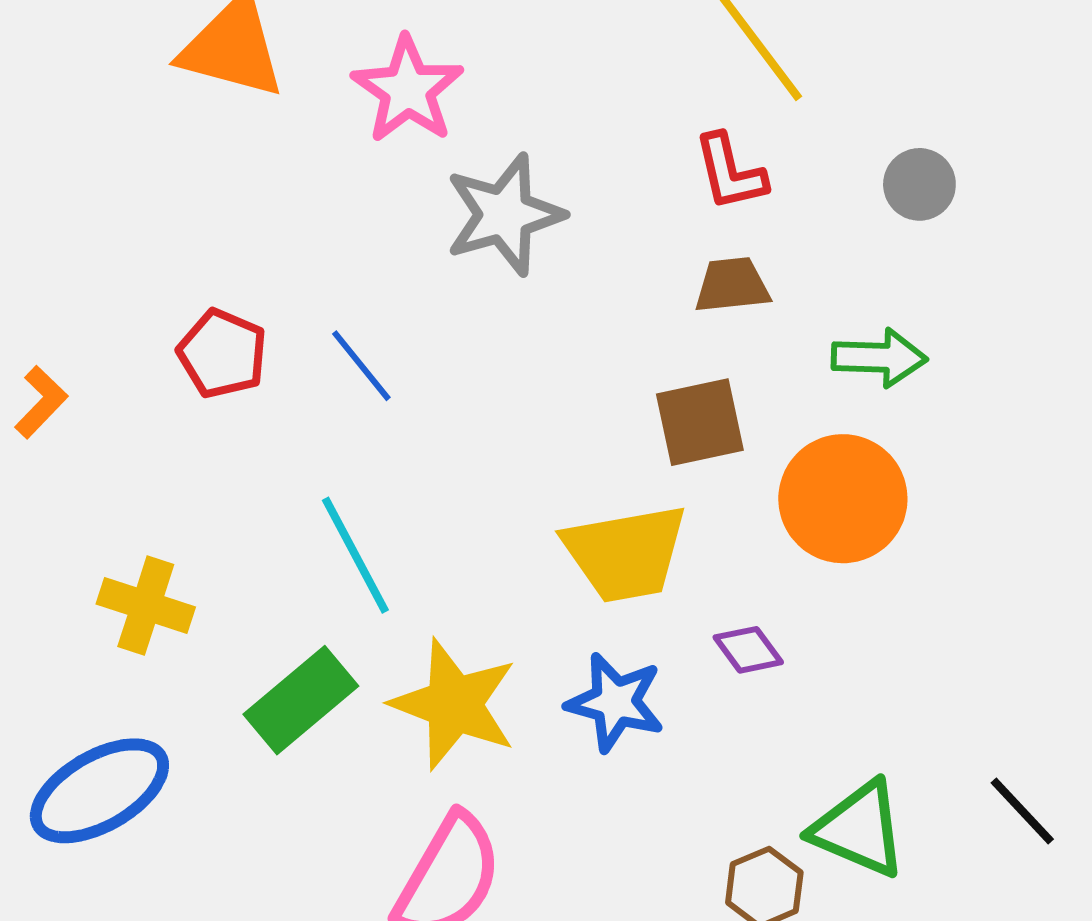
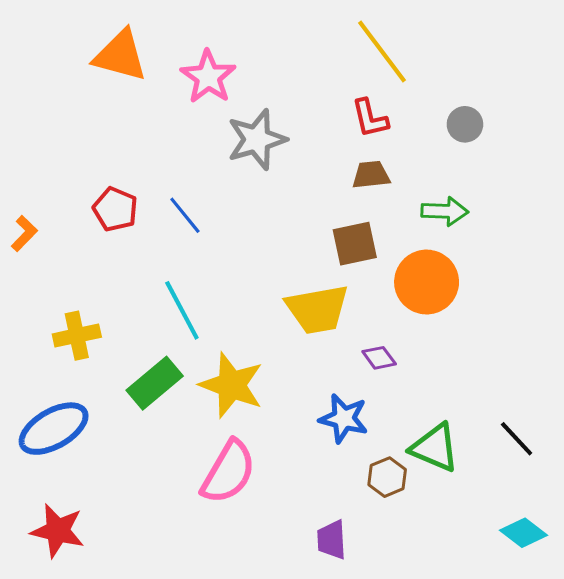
yellow cross: (146, 605) -> (77, 336), turned -30
blue star: (615, 702) -> (344, 418), moved

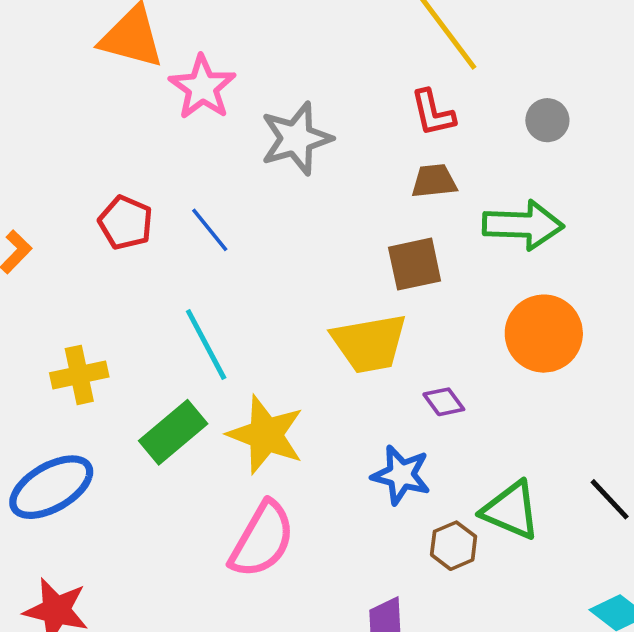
pink star: (208, 77) -> (202, 87), moved
green arrow: (445, 211) -> (523, 225), size x1.4
orange circle: (427, 282) -> (544, 334), moved

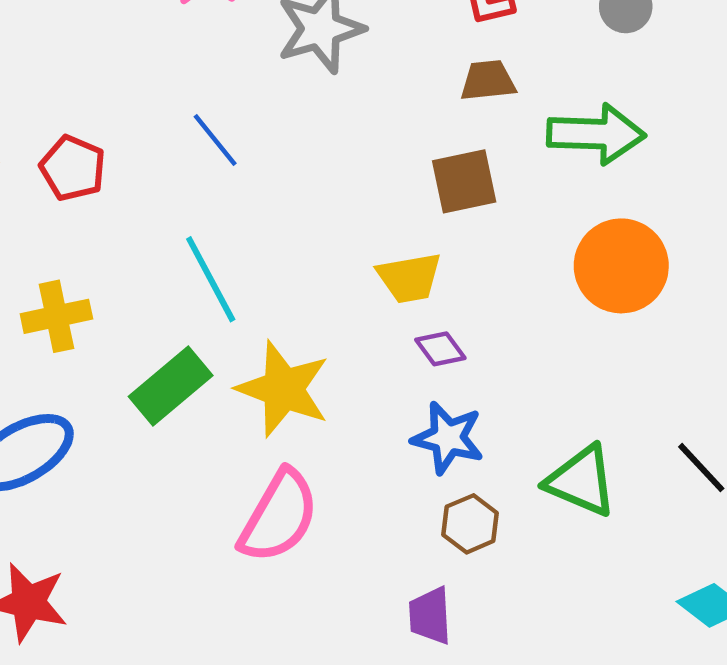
red pentagon: (126, 223) -> (73, 168), moved
yellow trapezoid: (369, 343) -> (409, 278), size x0.7
purple diamond: (444, 402) -> (440, 349), moved
brown hexagon: (454, 546) -> (470, 524), moved

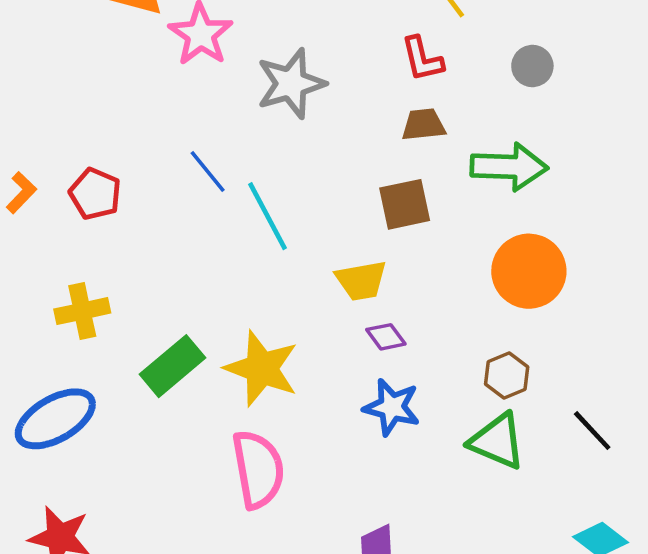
cyan line: (211, 279) -> (267, 216), moved
pink semicircle: (279, 516) -> (258, 469), turned -40
brown hexagon: (470, 524) -> (507, 375), moved

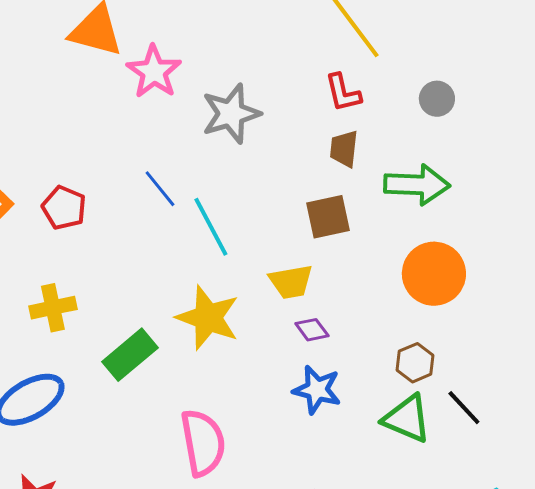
brown trapezoid: (423, 125) -> (344, 149), turned -78
yellow star: (262, 368) -> (208, 318), moved
black line: (592, 431) -> (464, 408), moved

